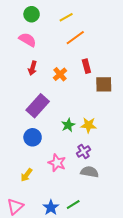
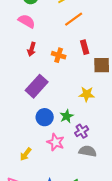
orange cross: (60, 74) -> (59, 55), turned -32
green star: (68, 125) -> (67, 116), moved
yellow star: (88, 125) -> (87, 94), moved
blue circle: (33, 137) -> (45, 117), moved

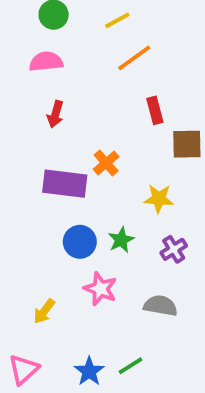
pink semicircle: (27, 21) -> (46, 62), turned -36
orange cross: (59, 55) -> (106, 163), moved, turned 32
purple rectangle: (37, 86) -> (65, 184), turned 55
purple cross: (82, 131) -> (174, 249), moved

